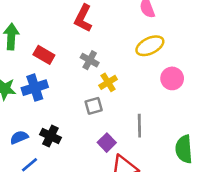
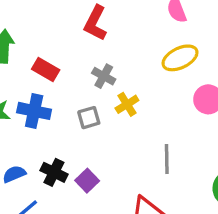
blue cross: (35, 88) -> (34, 111), turned 30
gray square: (94, 106) -> (89, 118), moved
purple square: (107, 143) -> (87, 181), moved

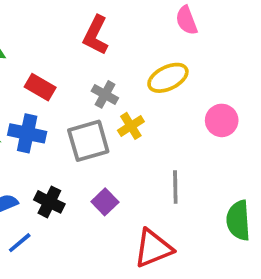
yellow ellipse: (180, 58) -> (168, 78), moved
gray square: (89, 118) -> (88, 141), size x1.6
purple square: (87, 181) -> (105, 202), moved

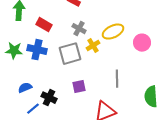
yellow ellipse: (168, 78) -> (113, 32), moved
black cross: (49, 202) -> (49, 98), moved
purple square: (105, 202) -> (79, 87), turned 32

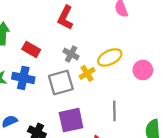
purple square: (79, 87) -> (71, 120), size x1.6

